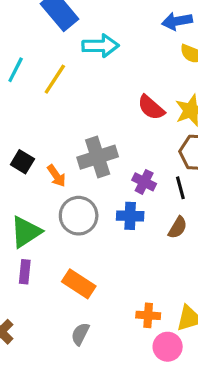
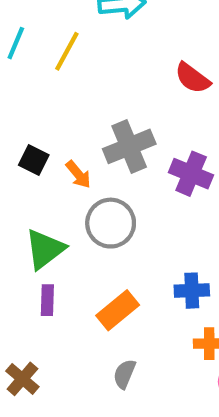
purple cross: (144, 182) -> (191, 174), size x1.4
blue cross: (130, 216) -> (192, 291), moved
orange rectangle: (79, 284) -> (118, 310), turned -68

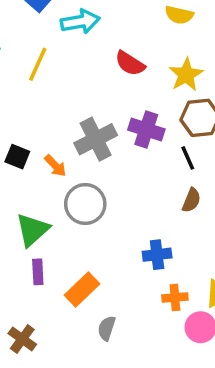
red semicircle: (192, 78) -> (130, 63), moved
purple cross: (191, 174) -> (146, 130), moved
orange rectangle: (118, 310) -> (82, 289), moved

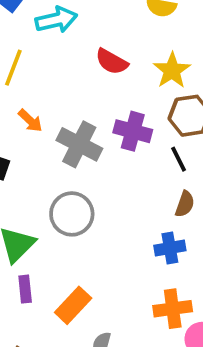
gray cross: (96, 139) -> (79, 144), turned -33
orange arrow: (55, 166) -> (30, 121), moved
blue cross: (157, 255) -> (170, 248), moved
orange cross: (175, 297) -> (173, 309), size x1.4

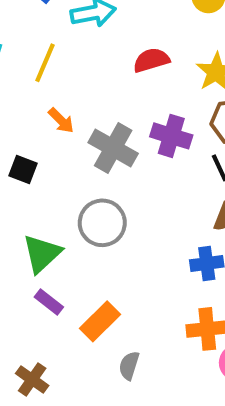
red semicircle: (112, 62) -> (151, 60), turned 132
purple rectangle: (25, 289) -> (49, 302), turned -48

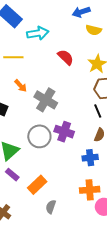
red semicircle: (151, 60) -> (66, 57), turned 60
yellow line: (45, 63) -> (13, 57), turned 66
purple cross: (171, 136) -> (64, 132), moved

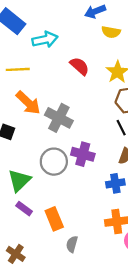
orange arrow: (21, 86) -> (28, 103), size x1.6
orange rectangle: (37, 185) -> (54, 219), turned -66

